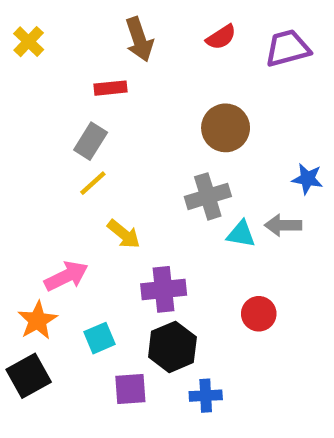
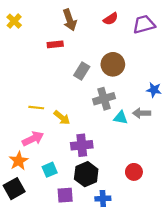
gray rectangle: (91, 141) -> (82, 71), moved
yellow line: (93, 183) -> (36, 108), moved, turned 48
red circle: (259, 314) -> (134, 172), moved

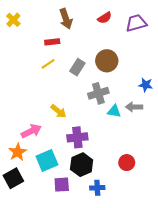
yellow line: (36, 108) -> (48, 64), moved, turned -40
cyan square: (50, 170) -> (47, 160), size x1.5

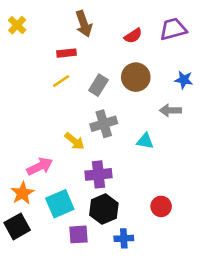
red semicircle: (105, 18) -> (133, 36), moved
blue star: (146, 85) -> (184, 80), moved
gray cross: (98, 93) -> (104, 124), moved
gray arrow: (134, 107) -> (170, 110), moved

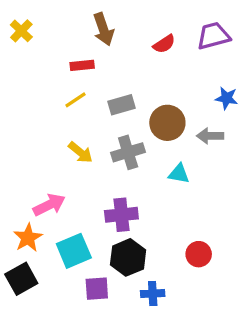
brown circle: (136, 77) -> (167, 123), moved
gray rectangle: (98, 85) -> (121, 105), turned 42
yellow arrow: (74, 141) -> (80, 152), moved

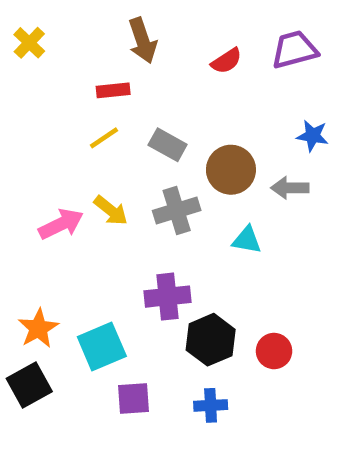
gray rectangle: (121, 105) -> (168, 145), turned 45
pink arrow: (49, 205) -> (61, 224), moved
black hexagon: (128, 257) -> (211, 340), moved

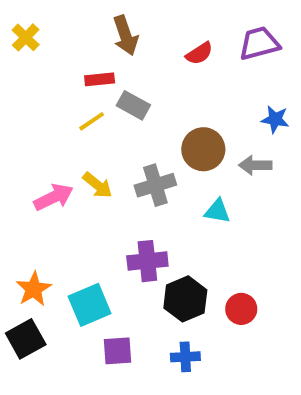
gray rectangle: (168, 145) -> (133, 105), moved

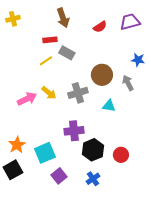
yellow cross: (26, 37) -> (13, 19), turned 32
gray arrow: (255, 165) -> (128, 83), turned 63
purple square: (117, 351) -> (59, 176), turned -35
blue cross: (185, 357) -> (93, 179), turned -32

